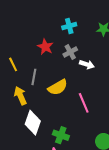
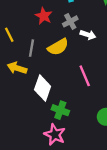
yellow semicircle: (58, 87) -> (58, 47), moved
yellow arrow: (20, 96) -> (17, 68), turned -48
white diamond: (33, 123) -> (43, 88), moved

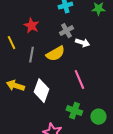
red star: (44, 16) -> (31, 26), moved
yellow arrow: (17, 68) -> (15, 86), moved
green cross: (60, 110) -> (74, 111), moved

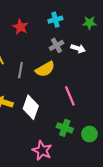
red star: (31, 26) -> (20, 27), moved
white arrow: (82, 43) -> (78, 48), moved

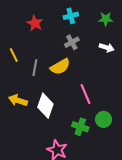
white arrow: (78, 48) -> (107, 48), moved
green circle: (89, 134) -> (104, 119), moved

